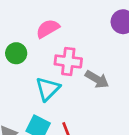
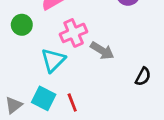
pink cross: (68, 61) -> (74, 33), turned -30

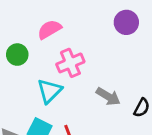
gray arrow: (102, 51) -> (108, 96), moved

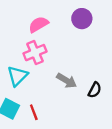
pink semicircle: (49, 29) -> (39, 24), moved

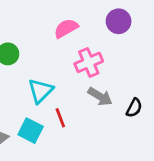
pink cross: (35, 53) -> (89, 62), moved
red line: (34, 112) -> (60, 118), moved

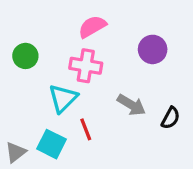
purple circle: (119, 21) -> (153, 49), moved
pink cross: (89, 62) -> (86, 66), moved, turned 32

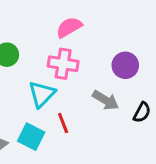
purple circle: (153, 49) -> (125, 65), moved

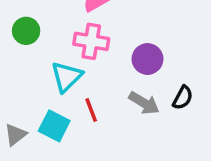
purple circle: (125, 65) -> (147, 59), moved
gray arrow: (106, 100) -> (144, 103), moved

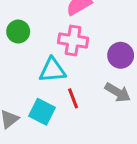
cyan triangle: (67, 77) -> (52, 70), turned 40

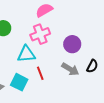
pink cross: (73, 40) -> (40, 34), turned -30

